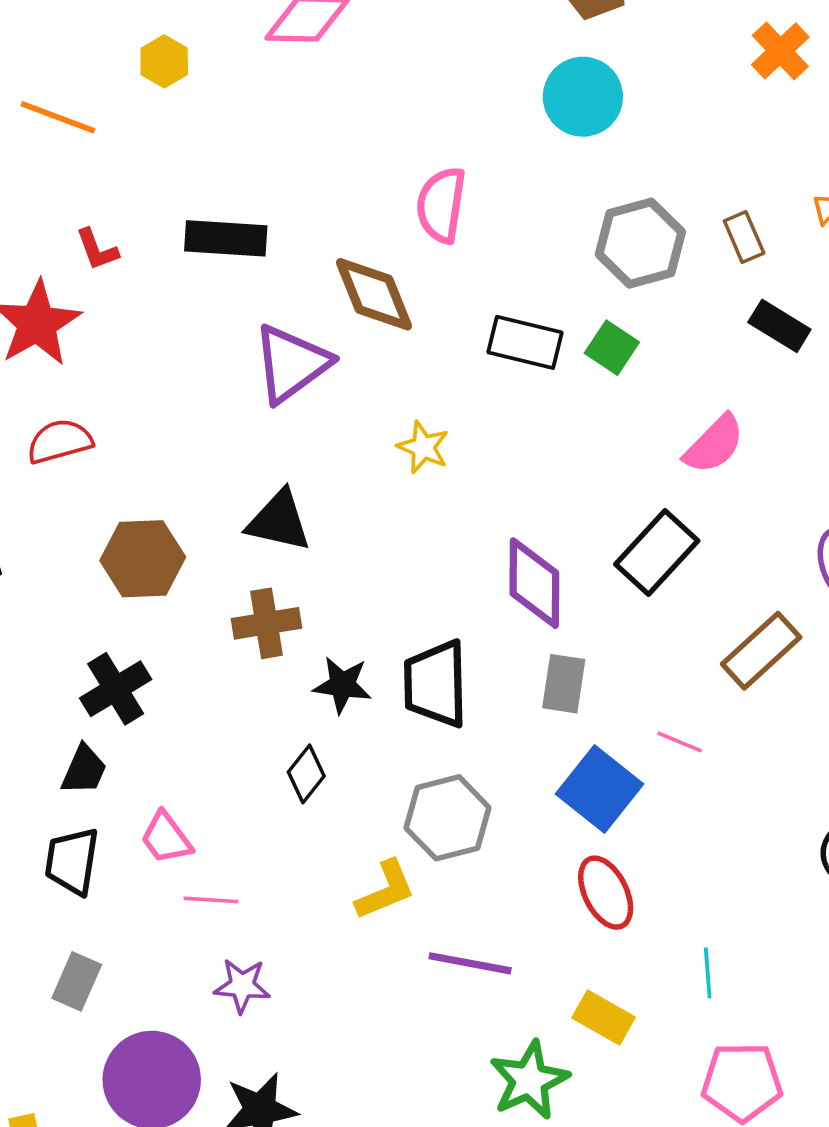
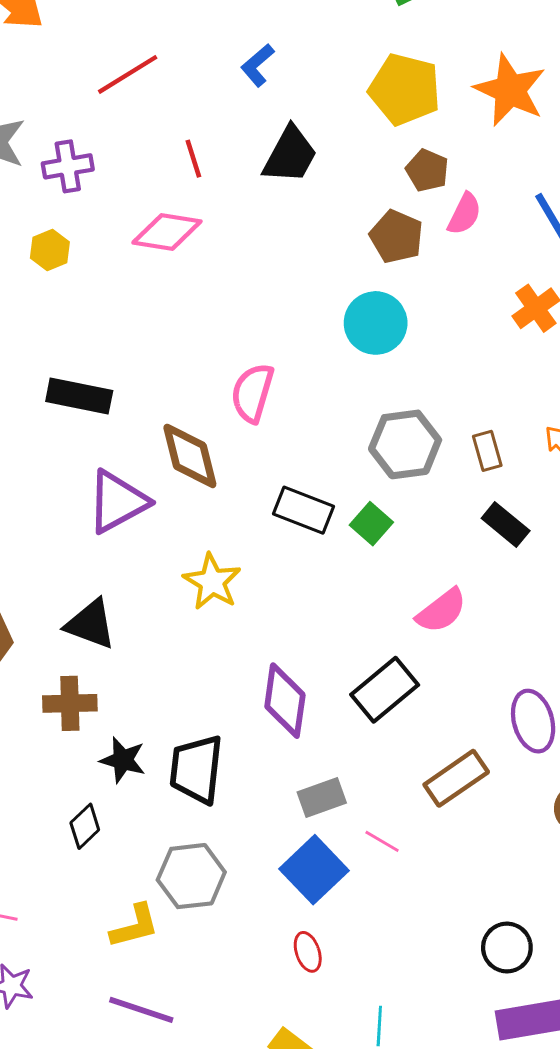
yellow star: (423, 447) -> (212, 582), size x1.4
gray rectangle: (564, 684) -> (322, 798), moved, turned 54
red ellipse: (606, 893) -> (308, 952), size x0.7
purple line: (470, 963) -> (141, 1010), moved

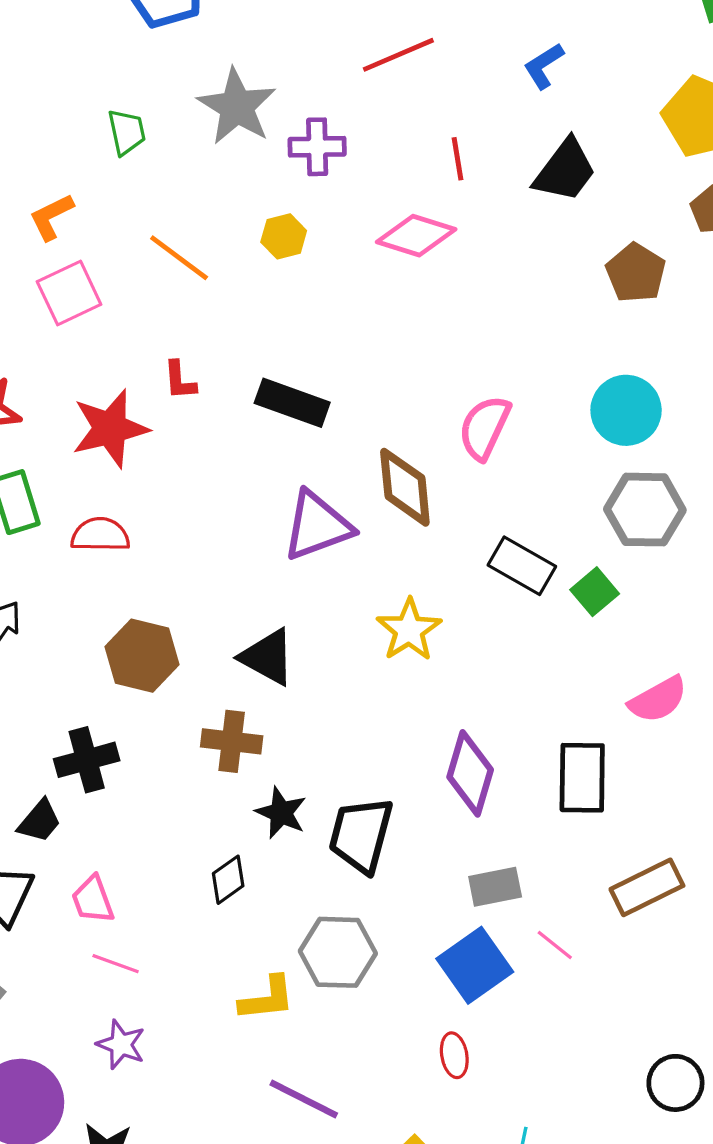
brown pentagon: (396, 237) -> (636, 273), moved
cyan circle: (376, 323) -> (626, 410), moved
black rectangle: (385, 690) -> (582, 778), turned -58
purple line: (141, 1010) -> (304, 1099), moved

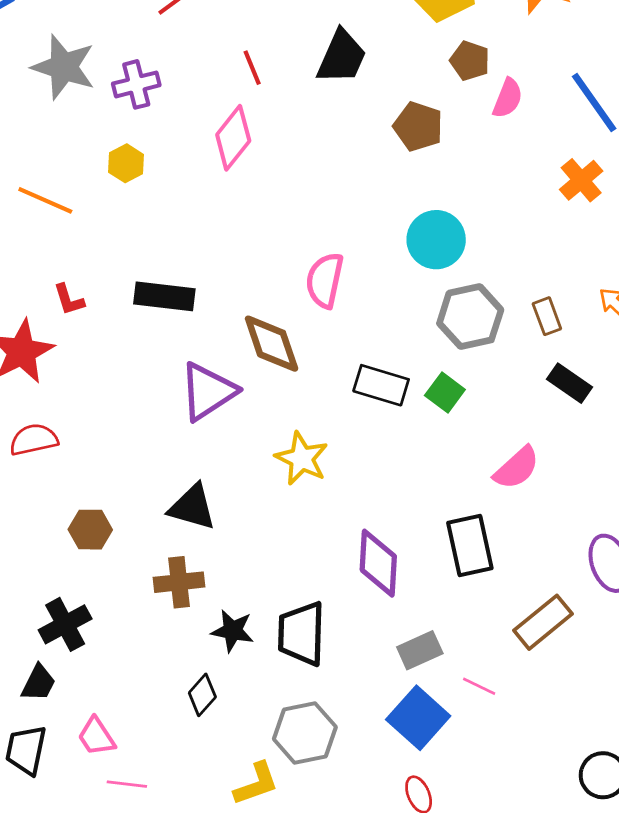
pink diamond: (416, 236) -> (233, 138), turned -56
brown hexagon: (142, 656) -> (90, 530), size x0.7

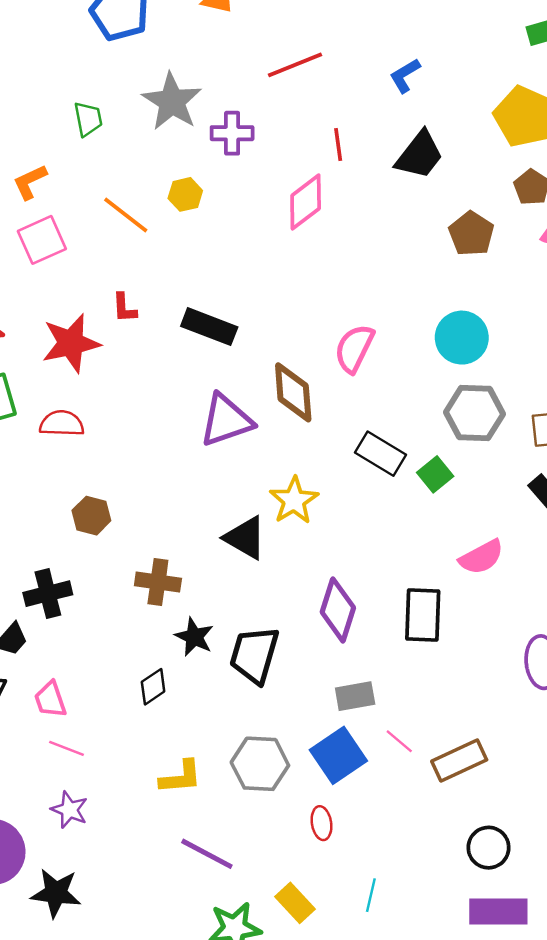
yellow hexagon: (126, 163) -> (185, 194), moved
black triangle: (192, 507) -> (245, 538), moved
brown rectangle: (543, 622) -> (459, 760), moved
gray hexagon: (305, 733) -> (260, 764), moved

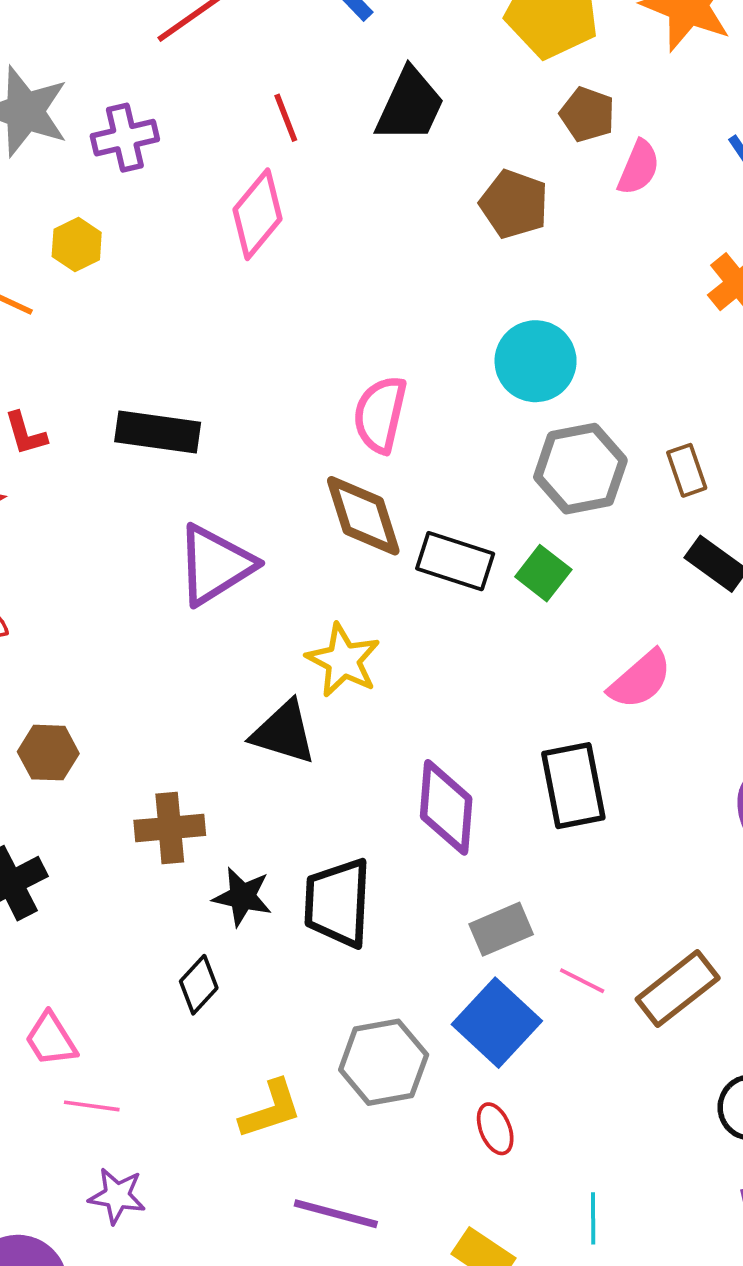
brown diamond: (293, 392) -> (363, 516), moved

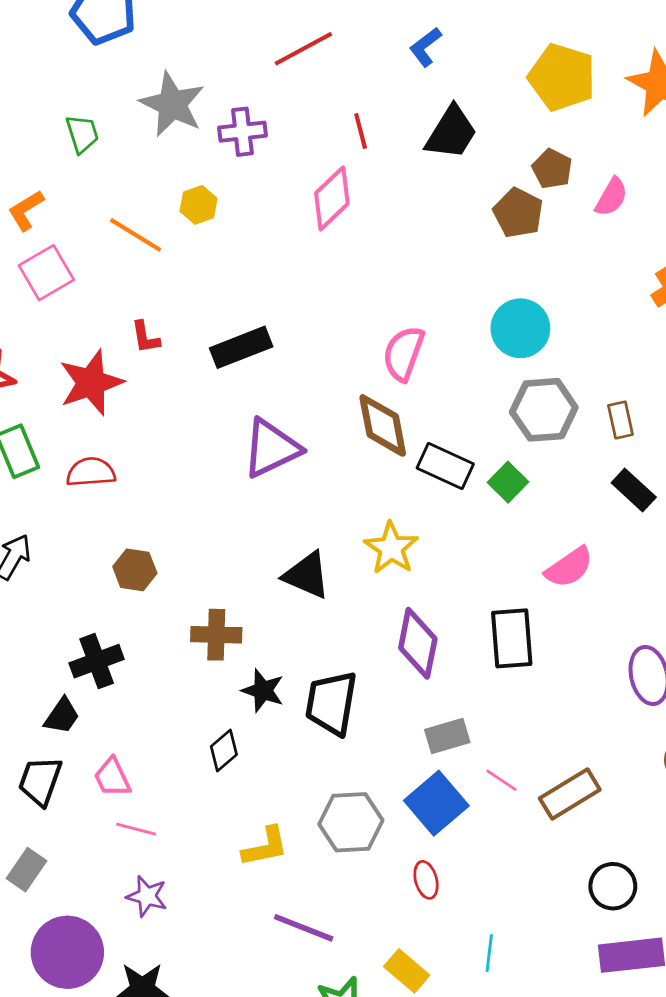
brown pentagon: (587, 114) -> (552, 169), moved
black rectangle: (158, 432) -> (241, 347), turned -36
yellow star: (343, 660) -> (391, 548), moved

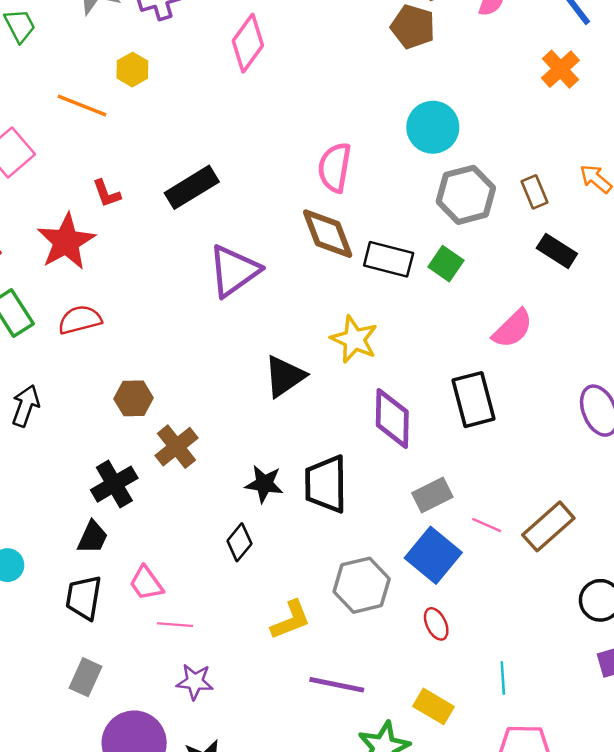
black triangle: (307, 575) -> (285, 376), turned -48
brown cross: (216, 635) -> (177, 447), moved, turned -30

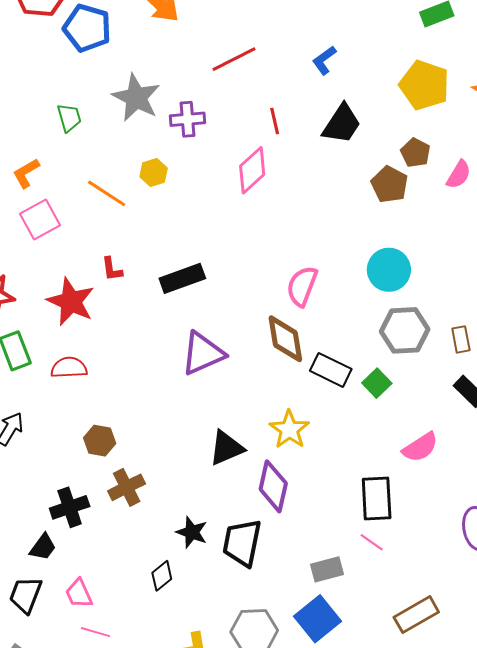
red star: (66, 242) -> (71, 302), turned -30
purple diamond: (392, 418) -> (273, 486), moved
pink line: (487, 525) -> (372, 542), moved

